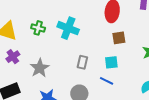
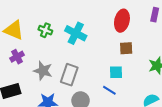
gray rectangle: (82, 62) -> (69, 75), moved, size x1.5
gray star: (40, 68) -> (43, 71), turned -30

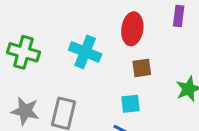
green cross: (45, 30) -> (23, 52), size x1.5
cyan cross: (76, 33) -> (85, 52), moved

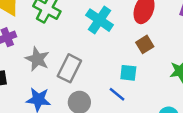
brown square: (142, 68) -> (145, 44), turned -36

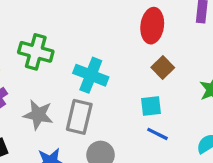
cyan cross: (99, 20) -> (91, 75), moved
blue line: (117, 94) -> (157, 134), moved

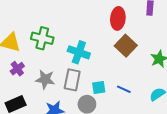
brown square: (163, 68) -> (126, 46), size x1.5
cyan square: (151, 106) -> (99, 88), moved

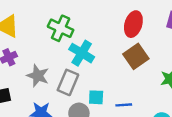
green cross: (42, 38) -> (61, 28), moved
blue line: (124, 89) -> (124, 105), turned -40

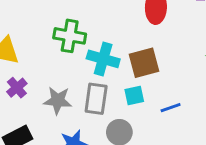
brown square: (136, 56) -> (144, 63), moved, turned 35
cyan square: (96, 97) -> (134, 96), moved

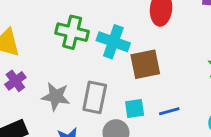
cyan cross: (103, 59) -> (113, 42), moved
cyan square: (134, 96) -> (135, 109), moved

